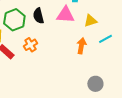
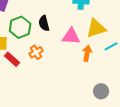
pink triangle: (65, 15) -> (71, 36), moved
yellow triangle: (90, 21) -> (96, 28), size x1.5

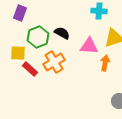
black semicircle: (44, 23) -> (62, 33), turned 133
orange cross: (36, 52) -> (54, 62), size x1.5

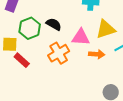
orange cross: (54, 62) -> (59, 53), moved
orange arrow: (105, 63) -> (97, 54), turned 84

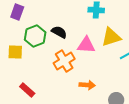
orange arrow: (97, 54) -> (87, 85), moved
red rectangle: (22, 60) -> (27, 90), moved

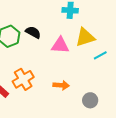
orange cross: (64, 61) -> (23, 79), moved

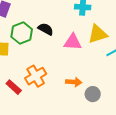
gray circle: (90, 100) -> (93, 94), moved

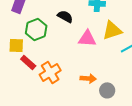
black semicircle: (46, 29) -> (65, 16), moved
red rectangle: (14, 87) -> (28, 62), moved

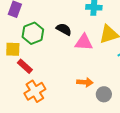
black semicircle: (65, 16) -> (64, 29), moved
orange cross: (50, 72) -> (35, 91), moved

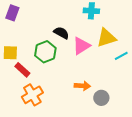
green hexagon: (33, 33) -> (45, 52), moved
pink triangle: (84, 42) -> (81, 46), turned -36

